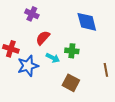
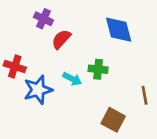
red semicircle: (43, 38) -> (61, 39), moved
brown square: (71, 83) -> (113, 120), moved

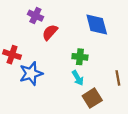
cyan arrow: (72, 79) -> (78, 78), moved, turned 32
brown square: (113, 120) -> (92, 98), turned 30

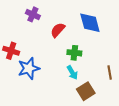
red semicircle: (50, 32) -> (58, 30), moved

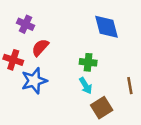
purple cross: (33, 14) -> (25, 24), moved
red semicircle: (58, 30) -> (40, 48), moved

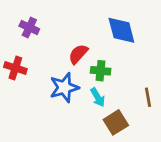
red semicircle: (40, 48) -> (78, 54), moved
blue star: (34, 81) -> (64, 87), moved

